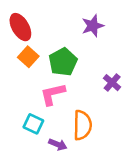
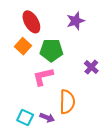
red ellipse: (20, 27) -> (31, 22), moved
green pentagon: (63, 62) -> (51, 50), turned 30
cyan square: (33, 124) -> (25, 118), moved

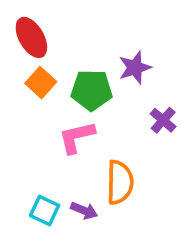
purple star: (76, 21) -> (135, 68), moved
red ellipse: (31, 22) -> (31, 37), moved

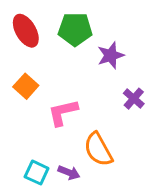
orange square: (41, 83) -> (26, 86), moved
green pentagon: (92, 90) -> (75, 29), moved
orange semicircle: (120, 182) -> (98, 149), turned 150

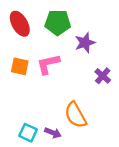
orange square: (26, 86) -> (20, 66), turned -30
pink L-shape: (63, 112) -> (48, 64), moved

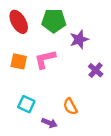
orange semicircle: (75, 115) -> (70, 106), size x0.7
cyan square: (28, 133) -> (26, 104), moved

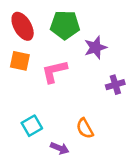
orange square: (19, 61) -> (20, 61), moved
purple cross: (96, 70) -> (115, 85), turned 32
cyan square: (26, 104) -> (32, 126), turned 35

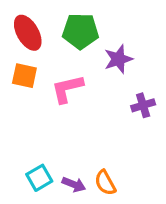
cyan square: (32, 126) -> (39, 178), moved
orange semicircle: (85, 128) -> (105, 183), moved

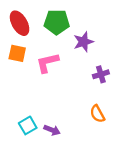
orange semicircle: (105, 183) -> (97, 114), moved

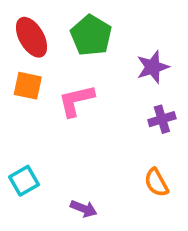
green pentagon: (57, 22) -> (91, 35), turned 30
purple star: (83, 42) -> (153, 67), moved
cyan square: (28, 125) -> (24, 181), moved

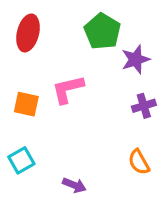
green pentagon: (91, 35) -> (102, 31), moved
red ellipse: (31, 37) -> (28, 33), turned 44
orange square: (28, 86) -> (26, 104), moved

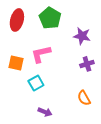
green pentagon: (102, 31) -> (50, 18), moved
purple star: (136, 59) -> (82, 36), turned 30
cyan square: (21, 160) -> (36, 83), moved

